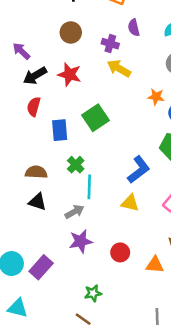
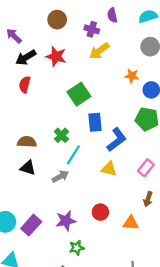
yellow arrow: (119, 68) -> (99, 51), turned -66
blue rectangle: (60, 130) -> (95, 122), moved
cyan line: (89, 187) -> (73, 155), turned 30
purple star: (81, 241) -> (66, 221), moved

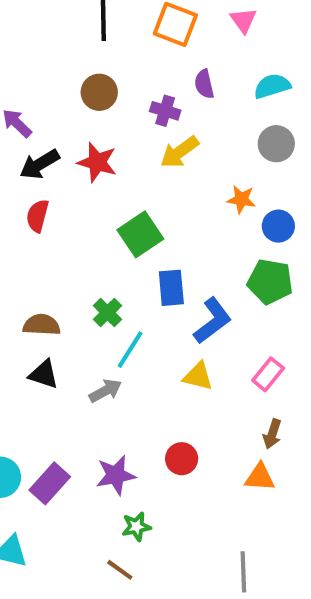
orange triangle: (131, 223) -> (260, 477), moved

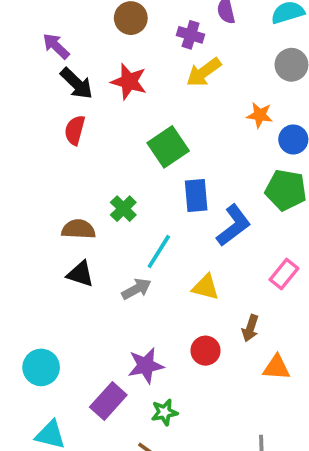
black arrow: (40, 164) -> (77, 83), turned -105
green cross: (107, 313) -> (123, 209), moved
yellow triangle: (198, 376) -> (206, 287), moved
brown arrow: (272, 434) -> (250, 328), moved
purple rectangle: (50, 483) -> (108, 401), moved

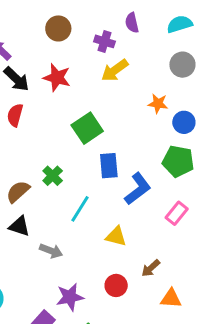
brown semicircle: (78, 229) -> (18, 192), turned -45
pink rectangle: (284, 274) -> (177, 213), moved
gray arrow: (136, 289) -> (51, 251), moved, turned 50
brown arrow: (250, 328) -> (151, 268), turned 30

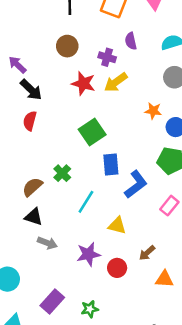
red star: (57, 78) -> (83, 83), moved
gray arrow: (51, 251) -> (47, 243), moved
purple star: (70, 297) -> (88, 254), moved

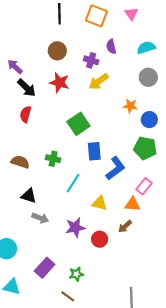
red star: (83, 83) -> (59, 83), moved
green cross: (62, 173) -> (53, 159), turned -32
brown semicircle: (32, 187) -> (20, 162), moved, turned 60
orange triangle: (164, 279) -> (132, 204), moved

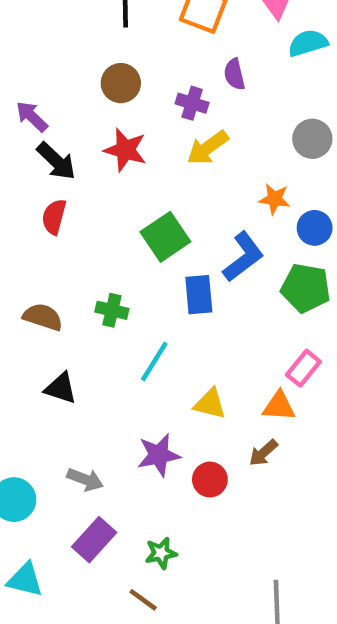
cyan semicircle: (146, 48) -> (308, 43), moved
blue L-shape: (115, 168) -> (243, 257), moved
gray arrow: (40, 218) -> (85, 480), moved

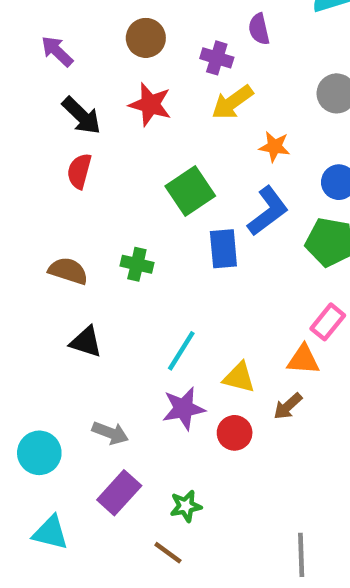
purple arrow: (32, 117) -> (57, 51), moved
orange star: (274, 199) -> (274, 147), moved
cyan line: (154, 361) -> (181, 351), moved
yellow triangle: (210, 404) -> (239, 377), moved

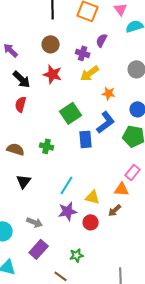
purple semicircle: (259, 29) -> (102, 40), turned 40
black triangle: (86, 342) -> (24, 181), turned 49
green star: (186, 506) -> (77, 255), moved

